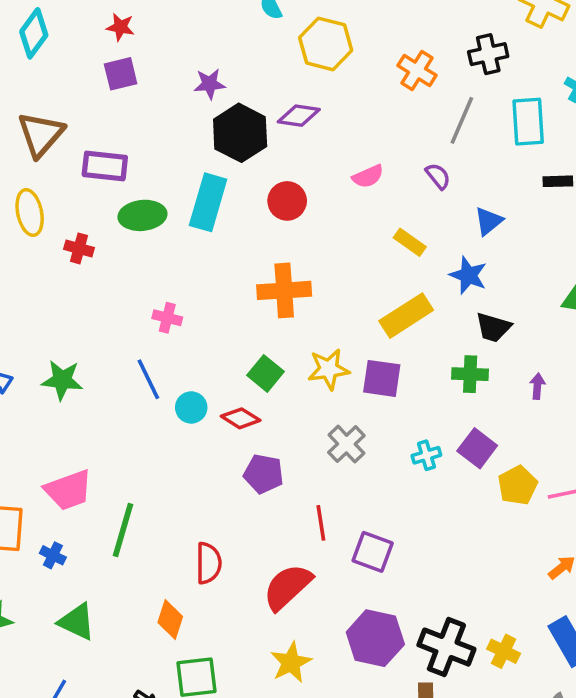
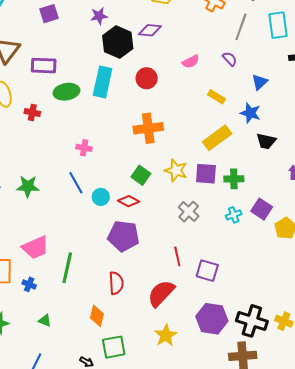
yellow star: (329, 369) -> (176, 170), turned 30
green cross: (470, 374) -> (234, 179), moved
purple pentagon: (264, 474) -> (123, 236), moved, size x1.4
green triangle: (77, 622) -> (45, 321), size x0.6

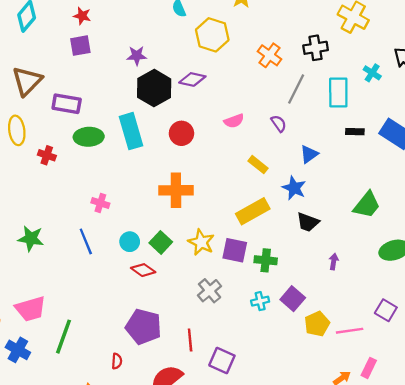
cyan rectangle: (103, 82) -> (131, 131), turned -36
cyan circle: (101, 197) -> (130, 242), moved
purple pentagon: (123, 236) -> (143, 327), moved
red semicircle: (116, 283) -> (117, 361), size x0.6
blue cross: (29, 284) -> (18, 350), size x1.5

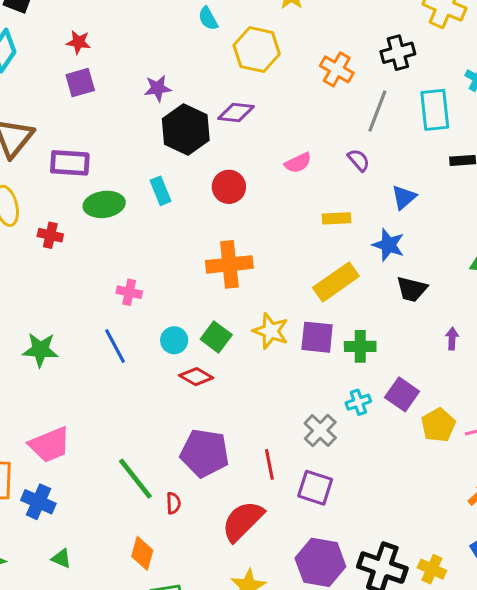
cyan rectangle: (131, 131) -> (160, 191), size x0.6
yellow rectangle: (258, 165) -> (337, 218), turned -36
gray cross: (210, 291) -> (320, 430), moved
green line: (64, 337) -> (135, 479), moved, turned -52

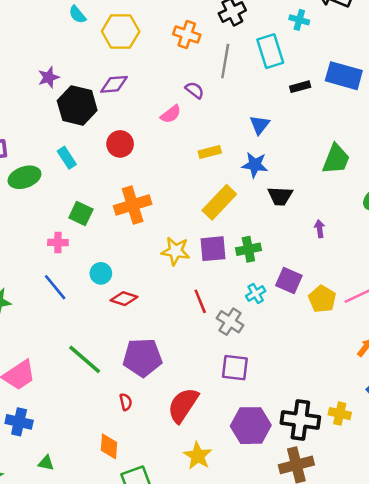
purple semicircle: (359, 160) -> (195, 90), moved
green square: (216, 337) -> (81, 213), moved
red line: (269, 464) -> (200, 301), moved
green line: (135, 479) -> (85, 359), moved

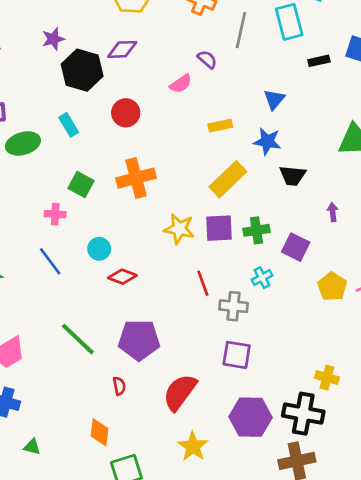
purple square: (289, 280) -> (296, 247), moved
gray cross: (230, 322) -> (233, 306), turned -30
yellow cross: (340, 414) -> (327, 378), moved

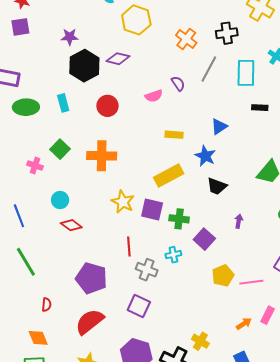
blue line: (50, 261) -> (19, 216), moved
purple pentagon: (139, 340) -> (91, 278), moved
orange diamond: (99, 432) -> (38, 338), moved, turned -45

